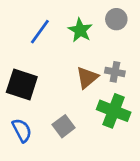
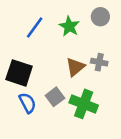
green cross: (114, 111) -> (84, 104), moved
gray square: (64, 126) -> (55, 97), moved
blue semicircle: (22, 130) -> (27, 103), moved

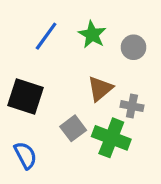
gray circle: (100, 17) -> (133, 47), moved
gray cross: (99, 62) -> (132, 106), moved
blue semicircle: (27, 103) -> (25, 155), moved

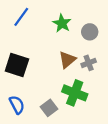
blue line: (46, 36) -> (21, 17), moved
gray cross: (132, 106) -> (89, 63), moved, turned -32
gray square: (73, 128) -> (49, 108), moved

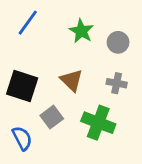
brown triangle: (67, 60) -> (71, 80), moved, turned -36
gray cross: (89, 63) -> (117, 83), turned 32
gray square: (49, 108) -> (52, 117), moved

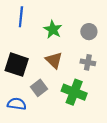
blue line: (28, 23) -> (21, 17), turned -30
green star: (81, 31) -> (53, 29), moved
blue semicircle: (22, 138) -> (17, 104), turned -54

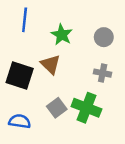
brown triangle: (54, 60) -> (51, 64), moved
gray square: (39, 88) -> (57, 108), moved

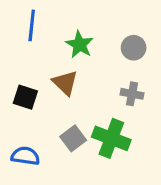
black square: (20, 76) -> (25, 97), size x0.7

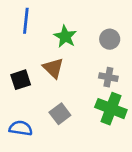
black square: (25, 97) -> (21, 80), turned -36
green cross: (111, 138) -> (111, 109), moved

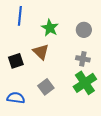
green cross: (111, 109) -> (85, 83), turned 35

